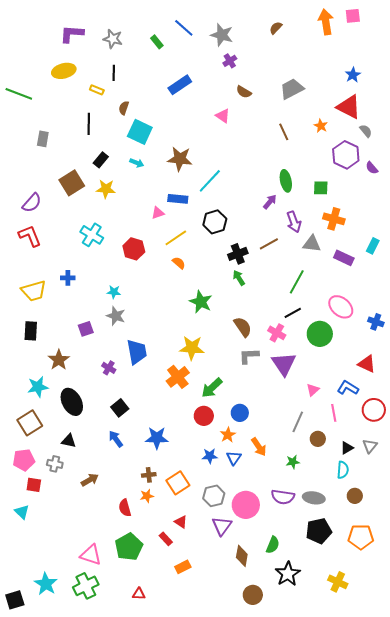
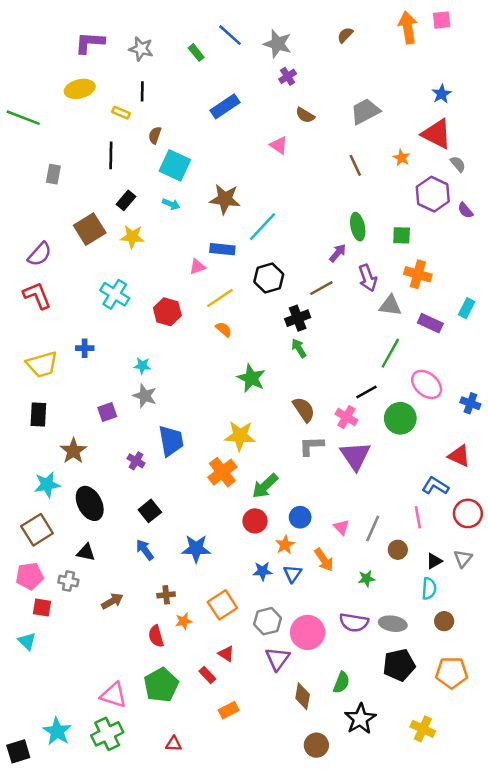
brown line: (269, 244) -> (321, 288), moved
green line: (297, 282) -> (390, 353), moved
pink triangle: (313, 390) -> (341, 527), moved, turned -32
brown cross: (149, 475) -> (166, 595), moved

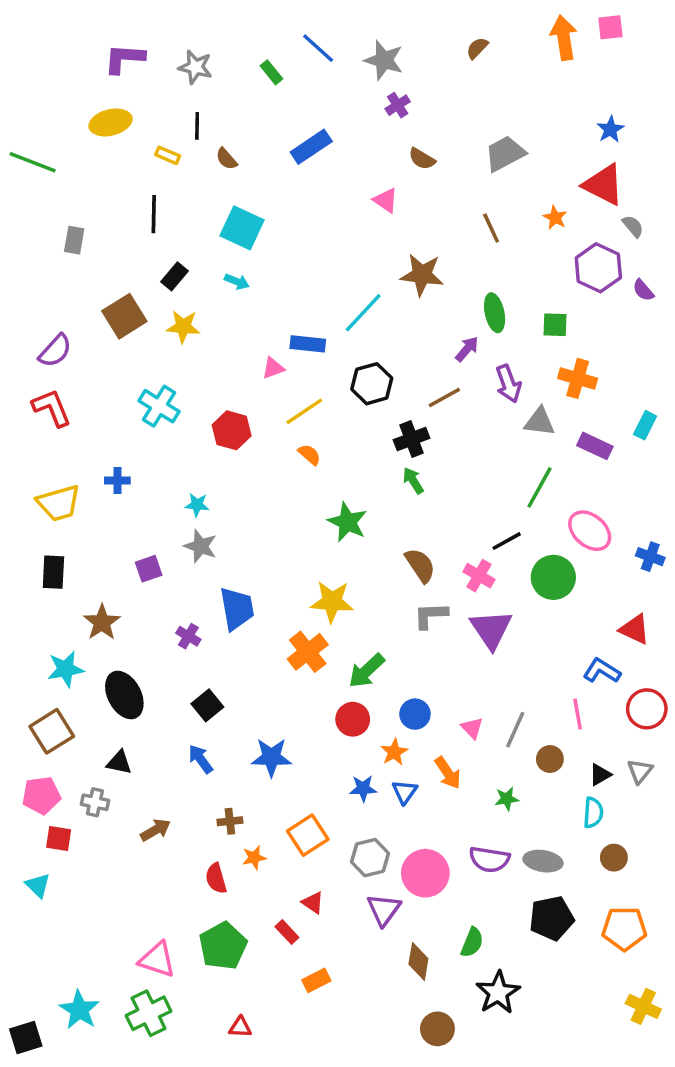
brown semicircle: (155, 135) -> (226, 159), moved, turned -60
brown star: (225, 199) -> (422, 275), moved
yellow cross: (423, 729) -> (643, 1006), moved

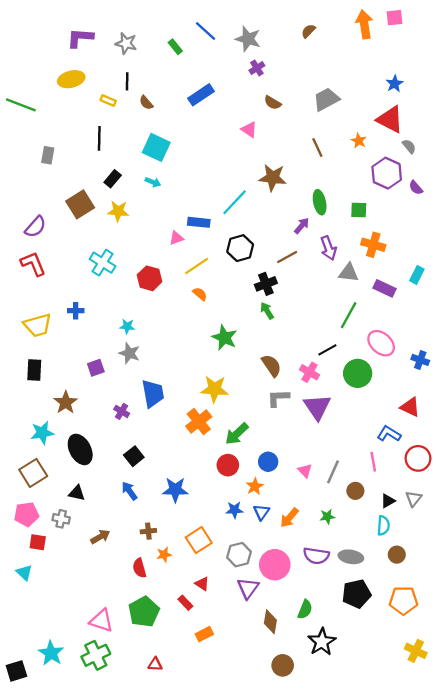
orange arrow: (448, 773) -> (289, 518), moved, turned 75

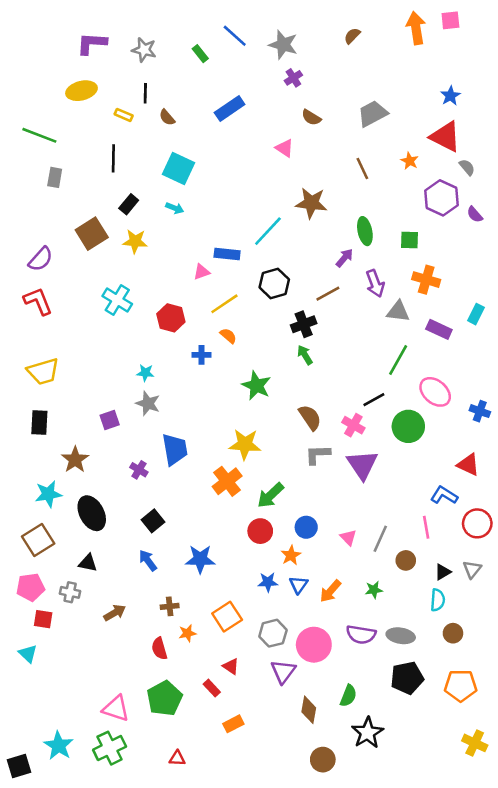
green line: (21, 105) -> (39, 135), moved
blue cross: (76, 311) -> (201, 355), moved

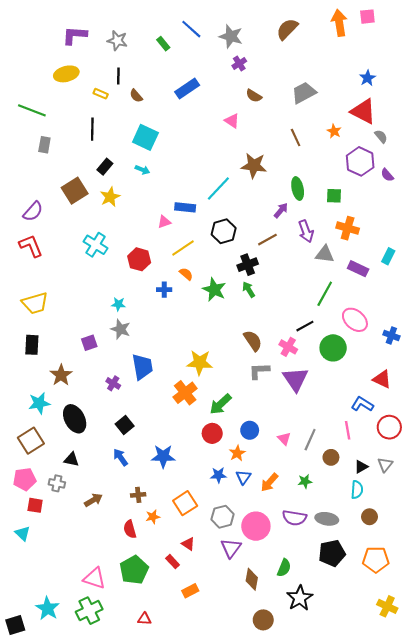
brown semicircle: (352, 36) -> (287, 29), size x1.6
yellow star: (135, 241) -> (110, 197), turned -30
green star: (256, 386) -> (214, 290), moved

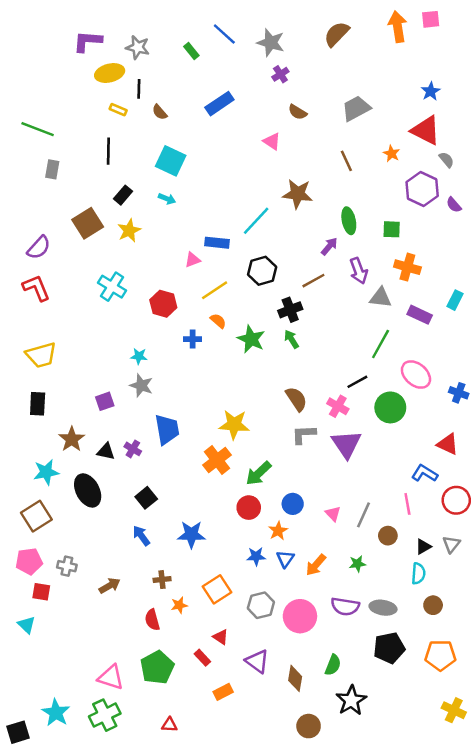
yellow ellipse: (66, 74) -> (110, 73), moved
black triangle: (71, 459) -> (106, 451), moved
purple triangle: (231, 548) -> (257, 661), moved, turned -30

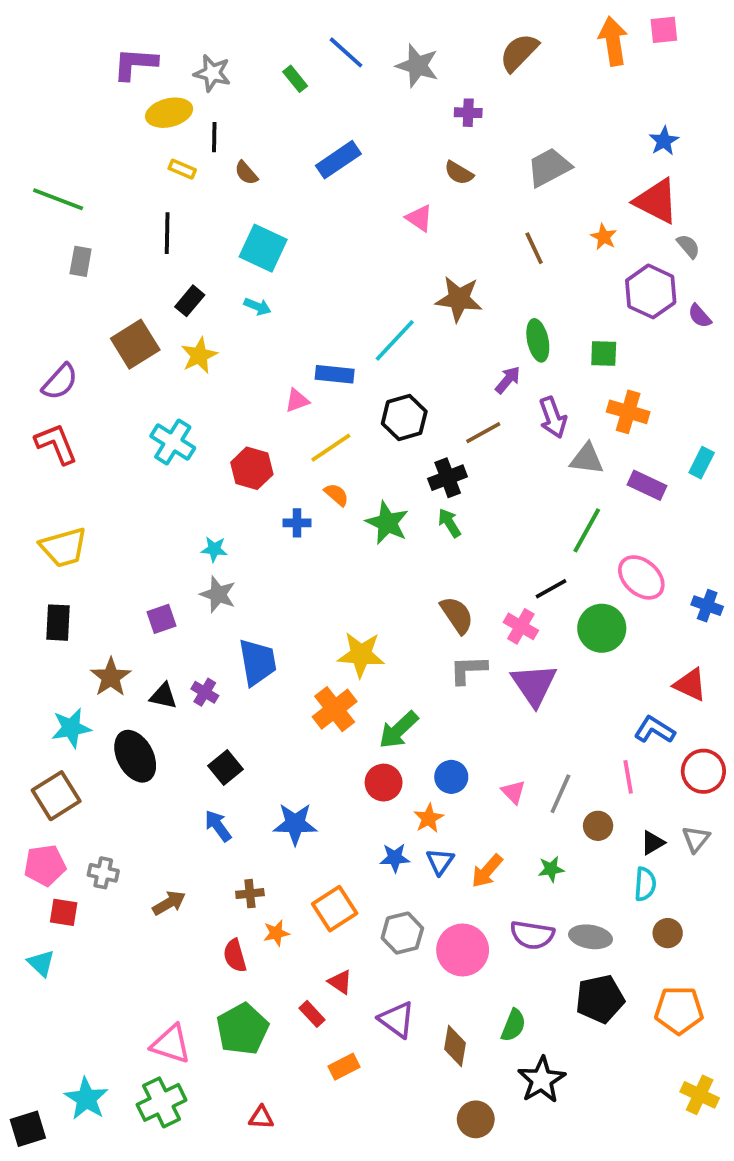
purple cross: (280, 74) -> (468, 113), moved, turned 35

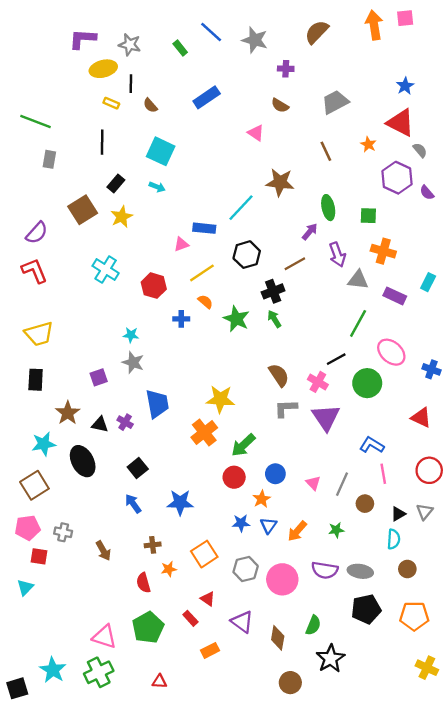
blue L-shape: (654, 730) -> (372, 445), moved
brown arrow: (169, 903) -> (103, 551), turned 90
cyan triangle: (41, 963) -> (25, 587), turned 30

